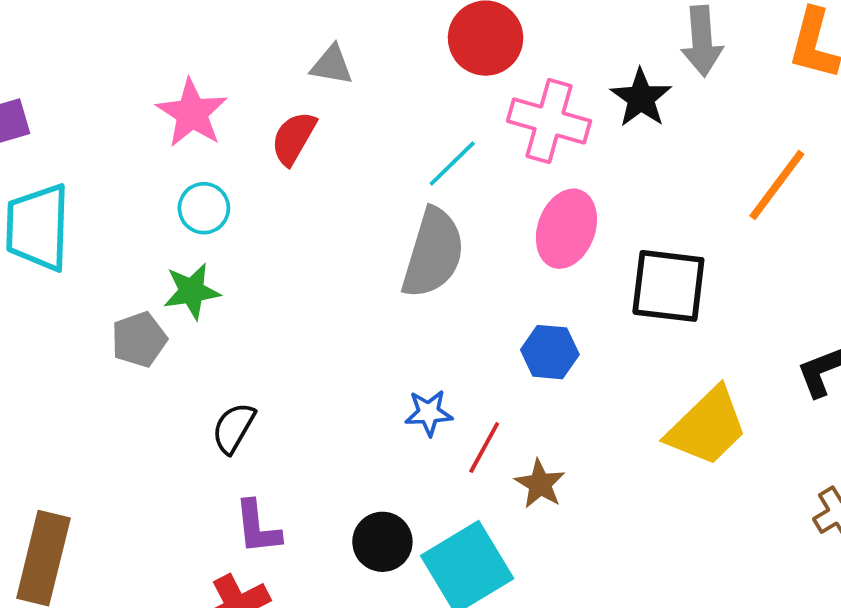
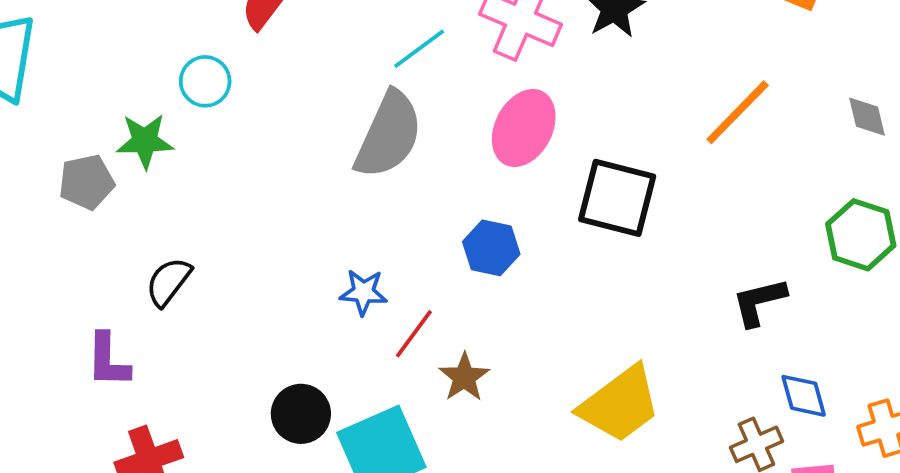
cyan circle: (204, 208) -> (205, 81), moved
yellow trapezoid: (707, 427) -> (620, 404), moved
purple L-shape: (257, 527) -> (108, 360), moved

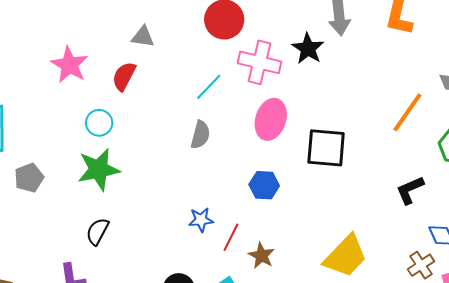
orange line: (738, 112) -> (407, 112), moved
gray semicircle: (389, 135) -> (200, 135), size x0.6
green star: (145, 141) -> (99, 169), moved, size x1.4
gray pentagon: (86, 182) -> (29, 178), moved

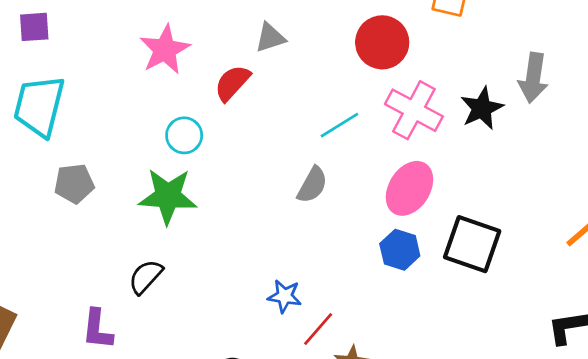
gray triangle: (143, 37) -> (270, 38), turned -40
blue hexagon: (264, 185) -> (400, 250), moved

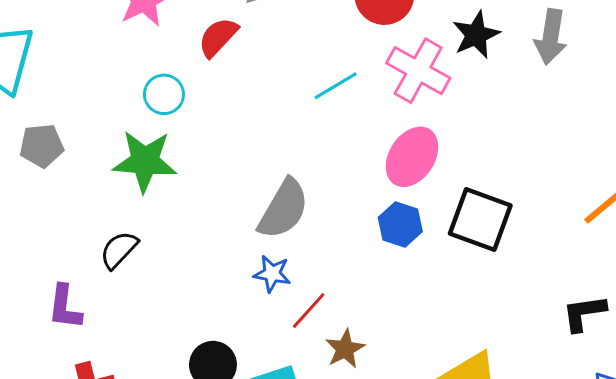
black star: (482, 108) -> (476, 35), moved
gray semicircle: (312, 185) -> (284, 209), moved, size x1.5

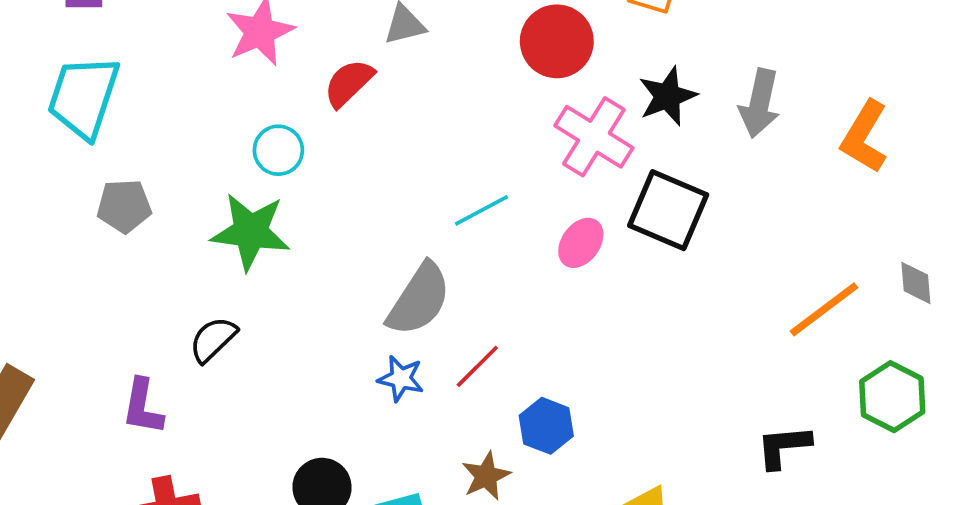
cyan line: (336, 86) -> (482, 210), moved
pink ellipse: (412, 157) -> (581, 243), size x0.7
black square: (480, 220) -> (668, 210), moved
blue hexagon: (400, 224) -> (546, 426), moved
red line: (309, 311) -> (477, 366), moved

